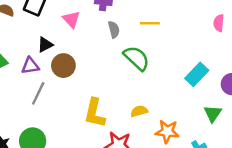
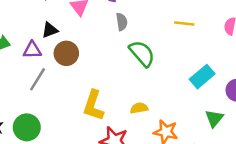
yellow line: (150, 23) -> (184, 24), moved

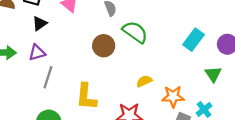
black triangle: (50, 30) -> (40, 23), moved
brown circle: (66, 53) -> (104, 46), moved
yellow L-shape: (93, 105) -> (86, 97), moved

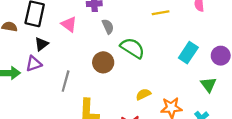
purple triangle: (37, 53) -> (34, 64), moved
gray line: (48, 77) -> (66, 81), moved

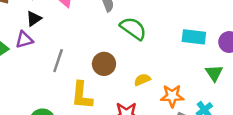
cyan rectangle: (188, 53) -> (194, 37), turned 60
brown circle: (103, 62) -> (104, 64), moved

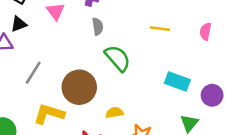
brown circle: (104, 64) -> (79, 87), size x1.4
yellow L-shape: (82, 95) -> (49, 114), turned 88

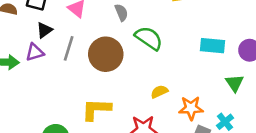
gray line: (33, 73) -> (69, 48), moved
brown circle: (79, 87) -> (106, 54), moved

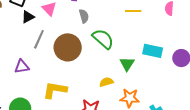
black triangle: (44, 30) -> (28, 17), moved
purple triangle: (35, 52) -> (22, 67), moved
green triangle: (235, 83) -> (127, 64), moved

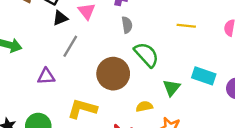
brown circle: (68, 47) -> (113, 74), moved

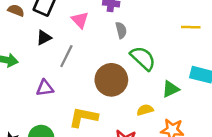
black triangle: (60, 18) -> (44, 38), moved
yellow line: (186, 26) -> (191, 27), moved
green triangle: (172, 88) -> (171, 89), turned 30

